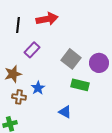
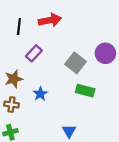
purple circle: (99, 63) -> (105, 53), moved
brown cross: (19, 97) -> (11, 105), moved
blue triangle: (65, 112) -> (69, 131), moved, turned 32

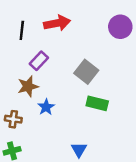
purple circle: (105, 53) -> (120, 27), moved
brown star: (14, 79) -> (28, 86), moved

